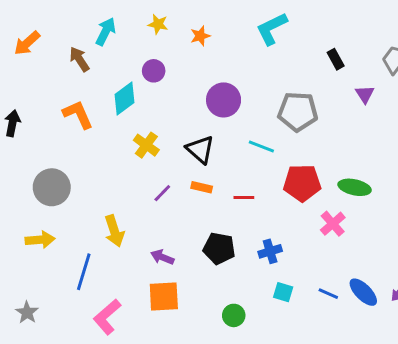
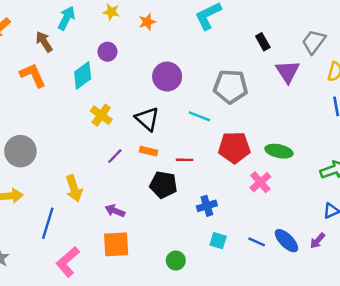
purple triangle: (365, 94) -> (288, 72), size x1.5
orange L-shape: (78, 115) -> (33, 75), moved
black pentagon: (219, 248) -> (163, 185), moved

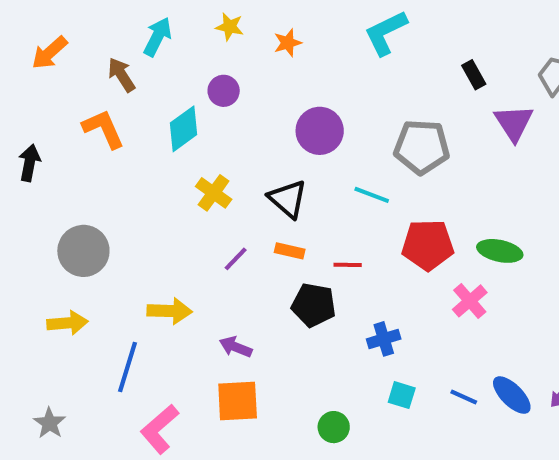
yellow arrow: (74, 188) -> (170, 311), turned -70

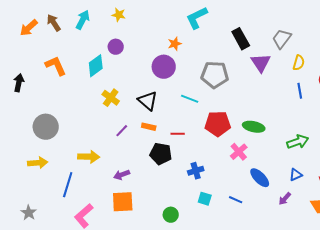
orange star: (288, 43) -> (175, 44), moved
brown arrow: (122, 75) -> (54, 23), moved
black rectangle: (474, 75) -> (241, 39), size x1.5
purple arrow: (236, 347) -> (122, 175), turned -42
blue ellipse: (512, 395) -> (260, 178), moved

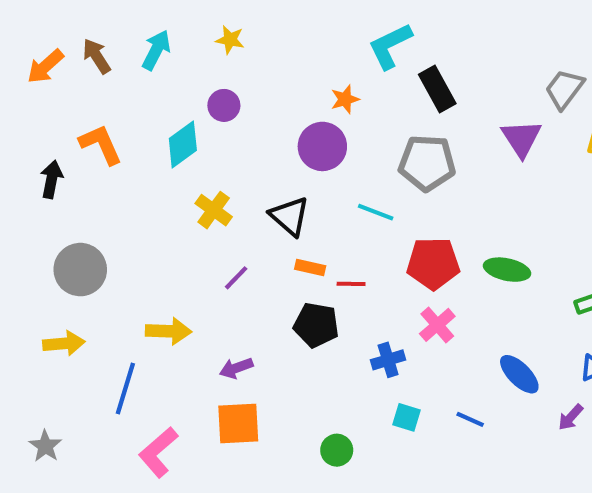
black rectangle: (241, 39) -> (437, 89), moved
black arrow: (19, 83) -> (52, 179), moved
orange rectangle: (149, 127) -> (310, 268), moved
pink cross: (239, 152) -> (437, 325), moved

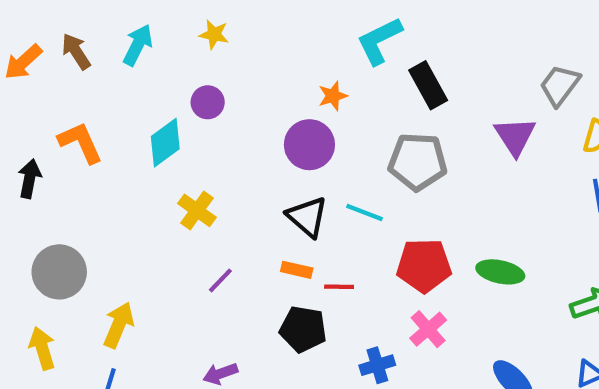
black triangle: (290, 216) -> (307, 217), moved
yellow arrow: (168, 331) -> (119, 325), moved, turned -69
yellow arrow: (64, 343) -> (42, 348), turned -102

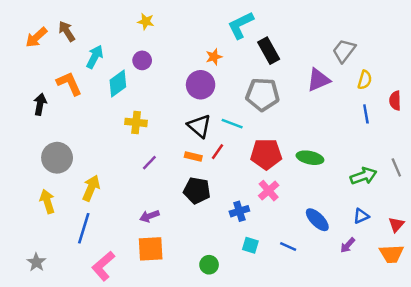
cyan arrow: (138, 45) -> (95, 57), moved
purple triangle: (515, 136) -> (318, 80), turned 40
yellow cross: (197, 210) -> (136, 122), turned -30
red line: (339, 287) -> (218, 152), moved, turned -56

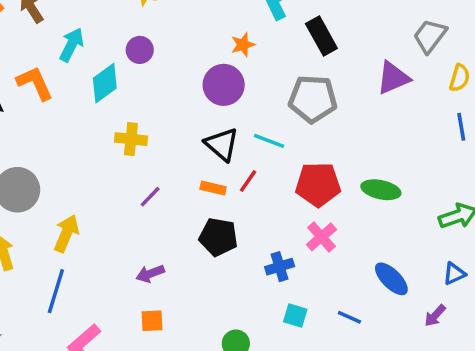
orange square: (151, 249) -> (152, 321), size x0.6

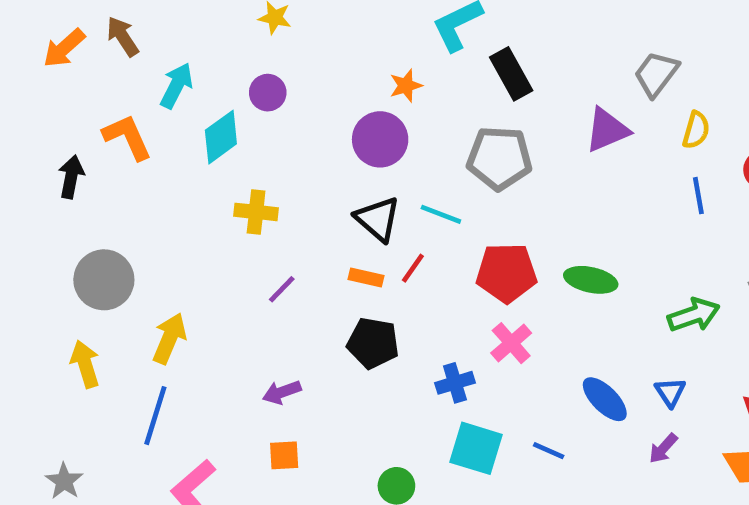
blue triangle: (454, 274) -> (670, 392), moved, turned -40
cyan square: (295, 316) -> (476, 448), size x1.6

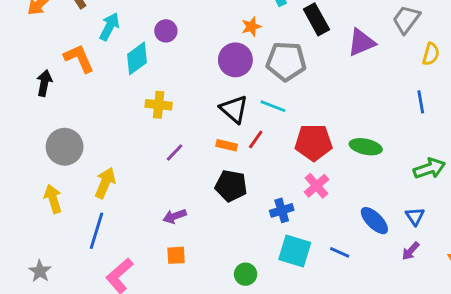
purple triangle: (607, 130) -> (361, 42), moved
gray pentagon: (499, 158) -> (286, 61), moved
blue line: (698, 196) -> (421, 102), moved

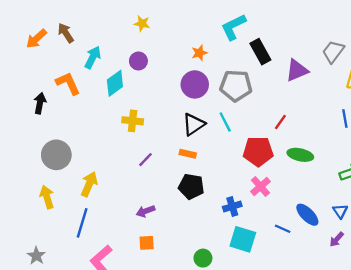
orange star: (251, 27) -> (199, 53), moved
cyan line: (273, 106) -> (225, 122), turned 42
black triangle: (234, 109) -> (194, 124), turned 45
red line: (256, 139) -> (280, 122), moved
blue line: (340, 252) -> (283, 229), moved

